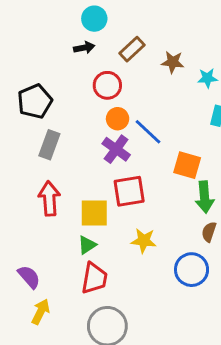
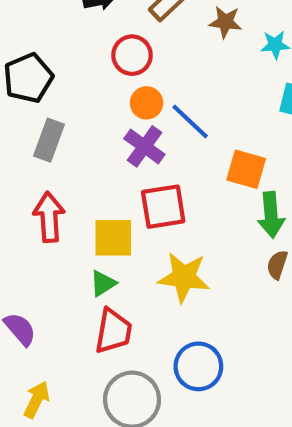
yellow star: (144, 241) -> (184, 277), size x1.4
blue circle: (192, 270) -> (198, 366), moved
yellow arrow: (41, 312) -> (37, 400), moved

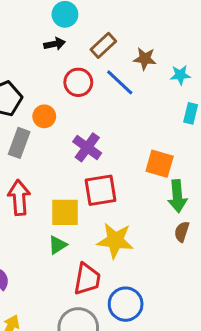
orange circle: (147, 103) -> (44, 116), moved
blue line: (190, 122) -> (120, 82), moved
red trapezoid: (113, 331) -> (87, 279), moved

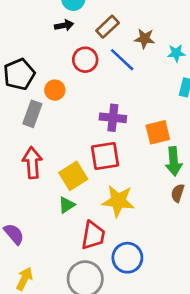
purple cross: (87, 147) -> (113, 118), moved, turned -30
orange square: (160, 164) -> (158, 132), turned -30
yellow square: (65, 212) -> (73, 176), turned -32

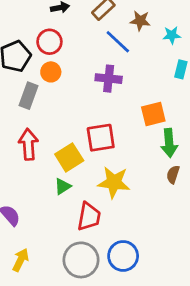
red circle: (85, 60) -> (49, 42), moved
purple cross: (113, 118) -> (109, 79), moved
blue circle: (127, 258) -> (123, 256), moved

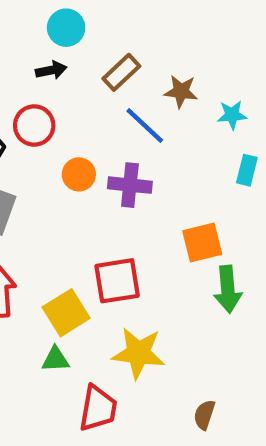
orange circle: (51, 72) -> (79, 174), moved
brown semicircle: (173, 174) -> (204, 415), moved
green triangle: (63, 186) -> (55, 359), turned 30

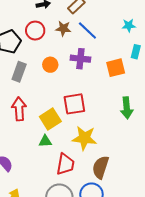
brown star: (181, 91) -> (63, 29), moved
orange circle: (79, 174) -> (50, 65), moved
orange square: (202, 242) -> (116, 68), moved
brown semicircle: (204, 415) -> (101, 167), moved, size x1.6

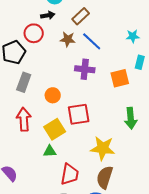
red circle: (35, 31) -> (34, 33), moved
orange circle: (50, 65) -> (53, 95), moved
yellow star: (84, 138) -> (103, 148), moved

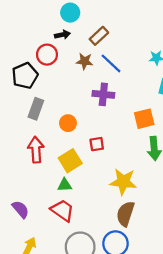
orange square: (120, 78) -> (144, 119), moved
red square: (79, 114) -> (97, 144), size x0.6
red trapezoid: (70, 174) -> (62, 210), moved, turned -65

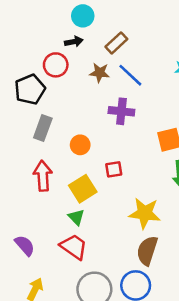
green triangle: (65, 185) -> (76, 217), turned 48

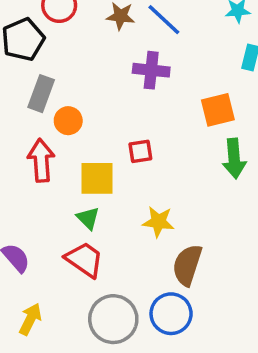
orange circle: (80, 145) -> (68, 121), moved
yellow square: (83, 189) -> (97, 178), turned 32
yellow star: (145, 213) -> (158, 222), moved, size x0.7

